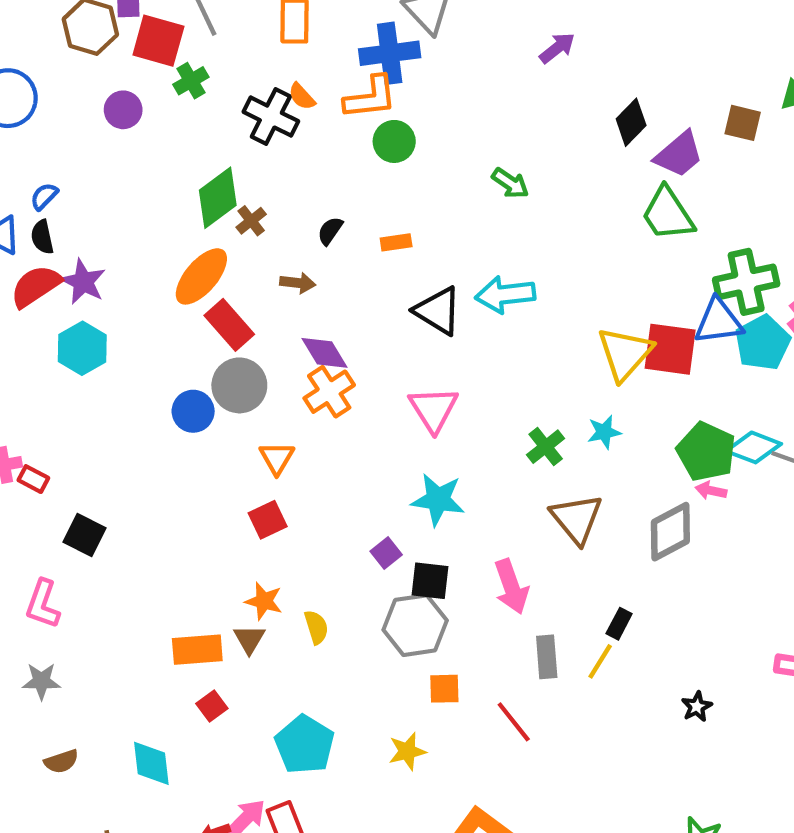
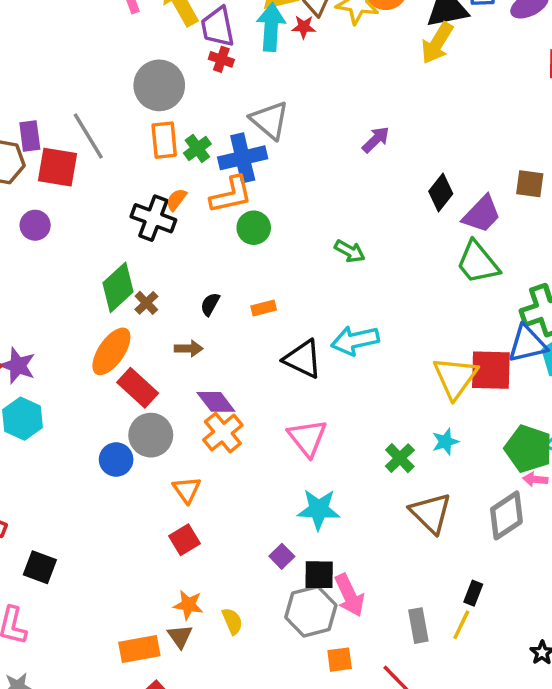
green cross: (191, 81) -> (197, 148), moved
orange semicircle: (302, 96) -> (176, 200), turned 85
pink arrow: (511, 587) -> (350, 595), moved

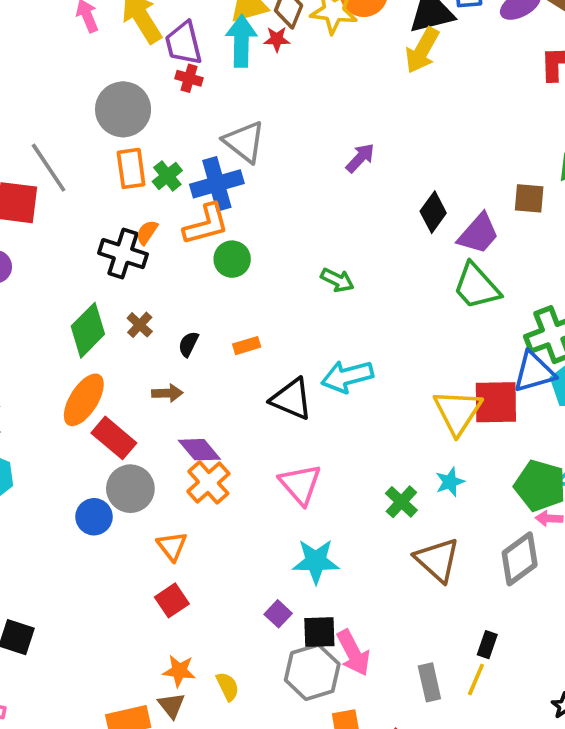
brown cross: (146, 303) -> (140, 325), moved

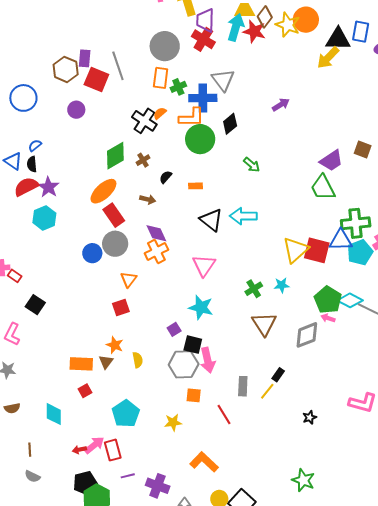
red star: (277, 39) -> (254, 31), size x1.6
red cross: (189, 78) -> (203, 39), size x1.6
black diamond: (433, 212) -> (230, 124), moved
green circle: (232, 259) -> (200, 139), size x1.5

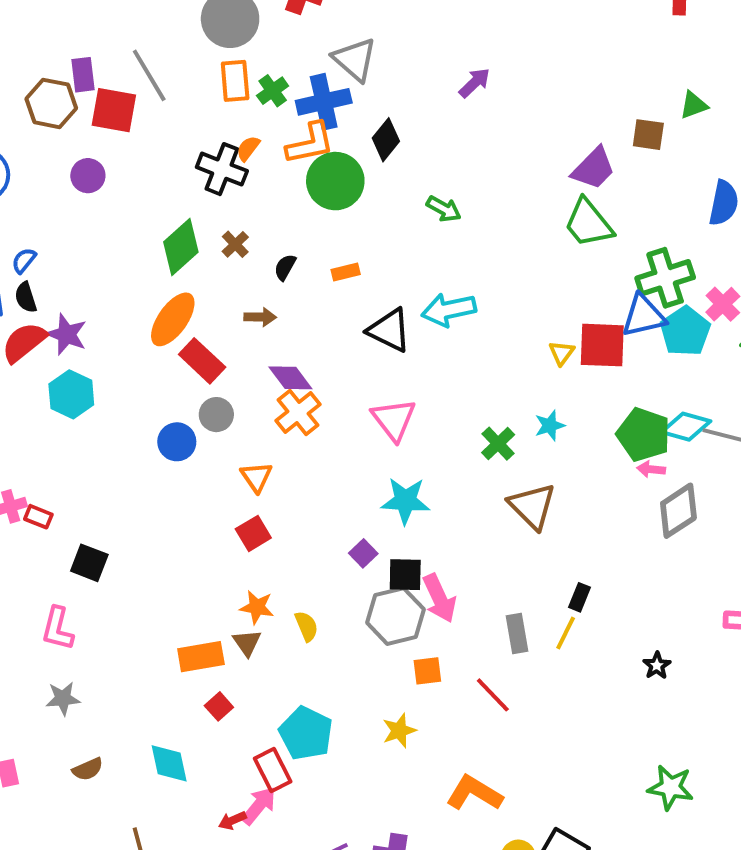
gray circle: (115, 244) -> (216, 415), size x0.7
yellow triangle: (295, 250) -> (562, 353), size x0.5
gray diamond: (307, 335) -> (678, 511), moved
red rectangle: (113, 450) -> (273, 770), moved

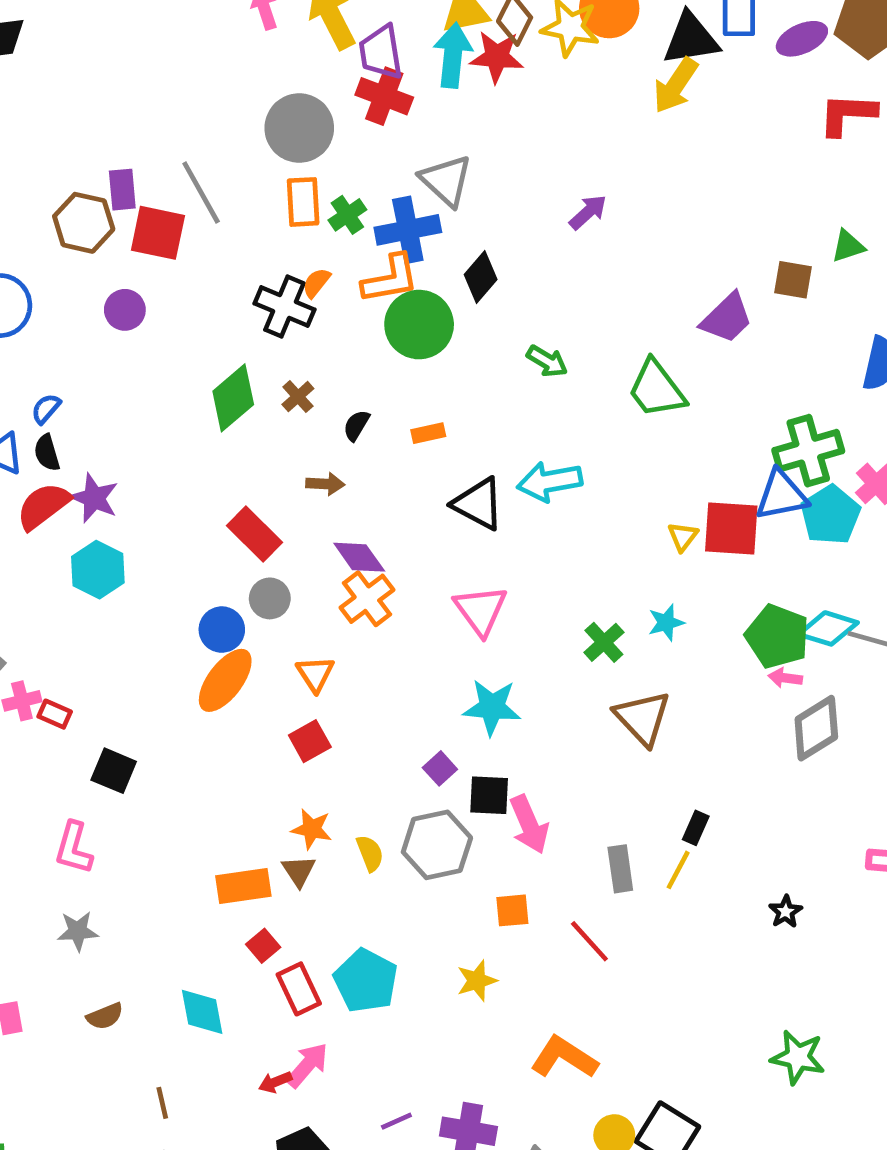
green trapezoid: (588, 223) -> (657, 389), moved
orange ellipse: (173, 319) -> (225, 680), moved
gray hexagon: (396, 616) -> (437, 845), moved
red rectangle: (273, 770) -> (299, 989), moved

